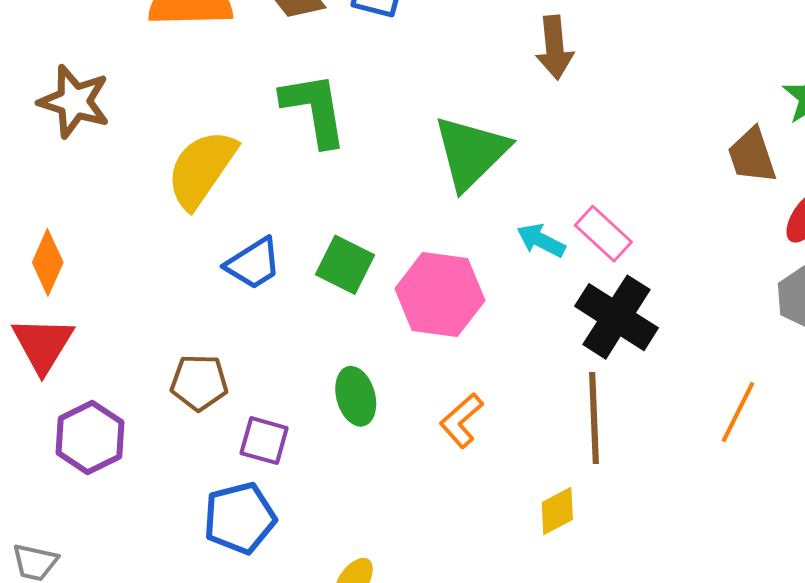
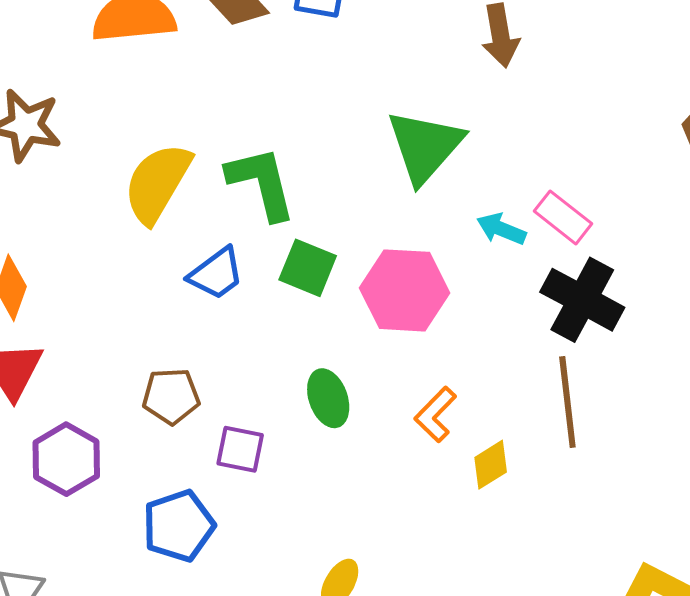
green L-shape: (314, 109) -> (261, 183), moved
yellow diamond: (557, 511) -> (491, 465), moved
blue pentagon: (240, 518) -> (179, 526), moved

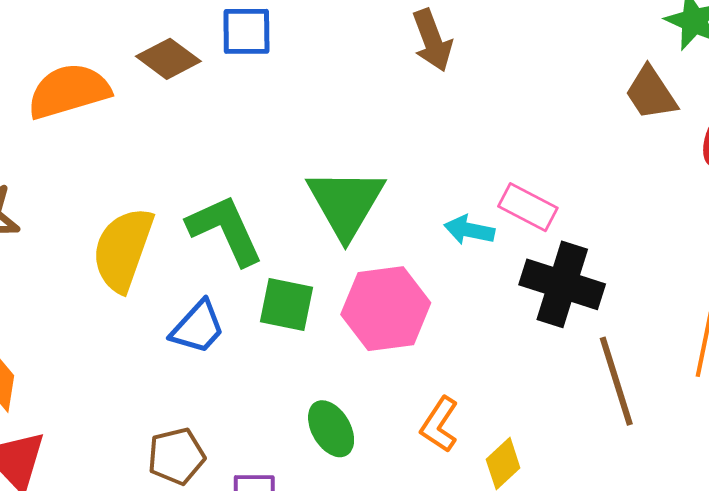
green triangle: (425, 146) -> (346, 203), moved
brown line: (567, 402) -> (616, 381), moved

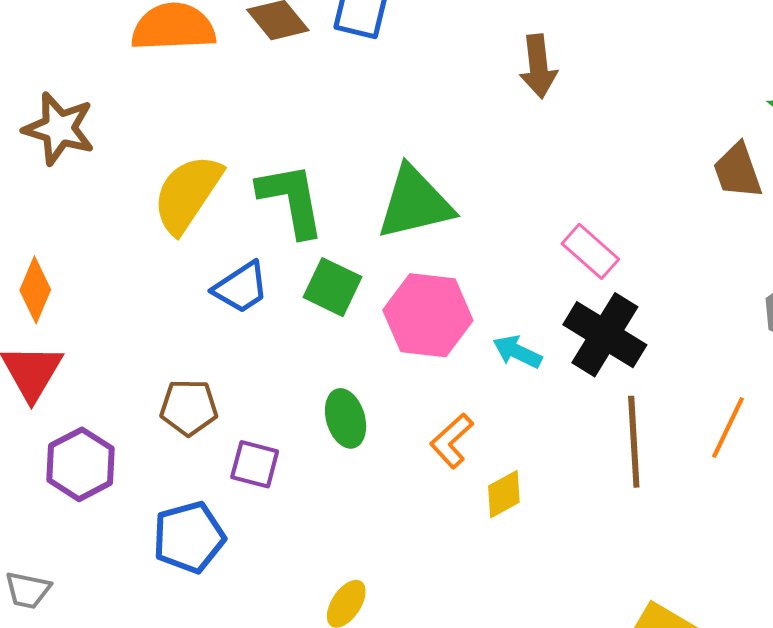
green triangle: (346, 203) -> (415, 203), turned 32
cyan arrow: (469, 230) -> (517, 352), moved

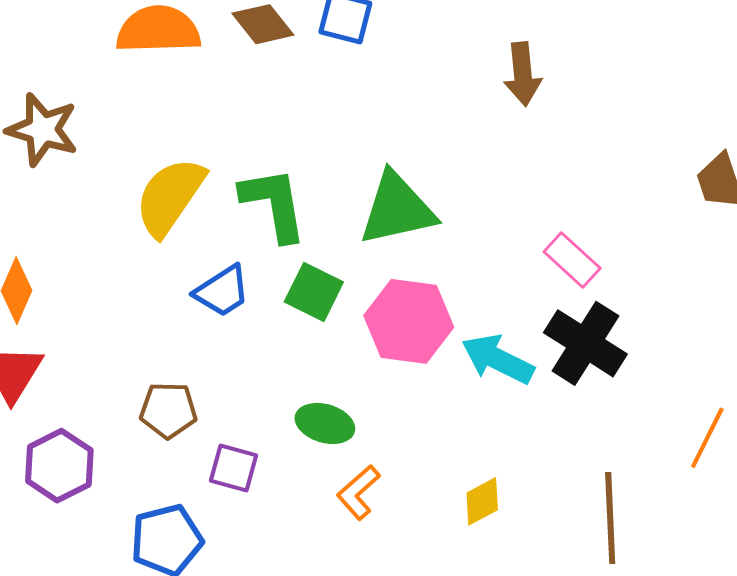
cyan arrow: (517, 352) -> (498, 359), size x1.5
green ellipse: (346, 418) -> (325, 423), turned -58
orange L-shape: (452, 441) -> (358, 492), moved
brown line: (634, 442) -> (610, 518), moved

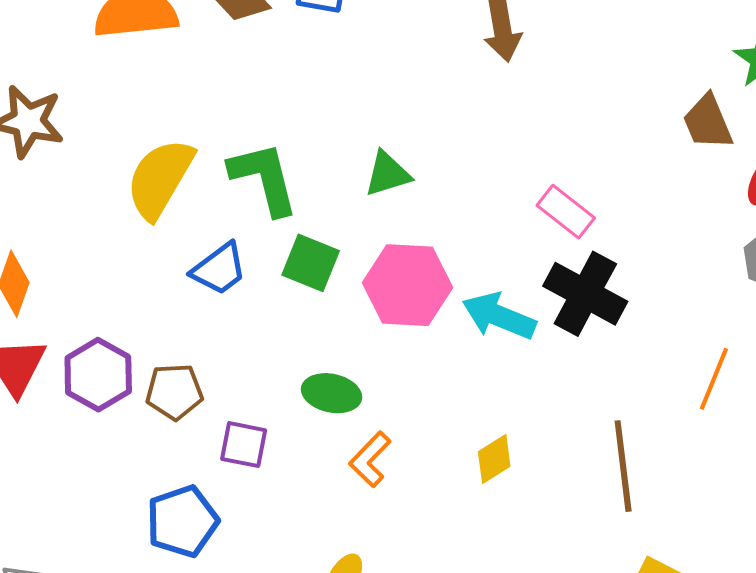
green triangle: (397, 209) -> (387, 174), size x0.6
purple hexagon: (59, 466) -> (98, 375), moved

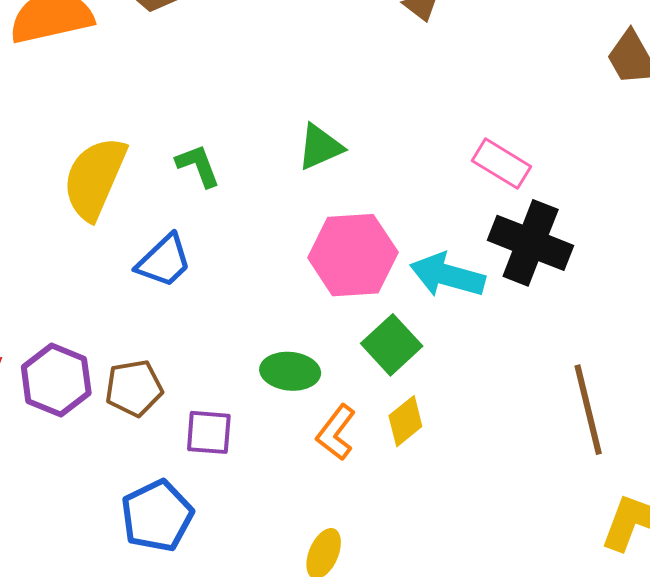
green L-shape: (264, 178) -> (198, 166), size x0.6
green square: (311, 263) -> (392, 345), moved, turned 32
yellow diamond: (494, 459) -> (405, 421), moved

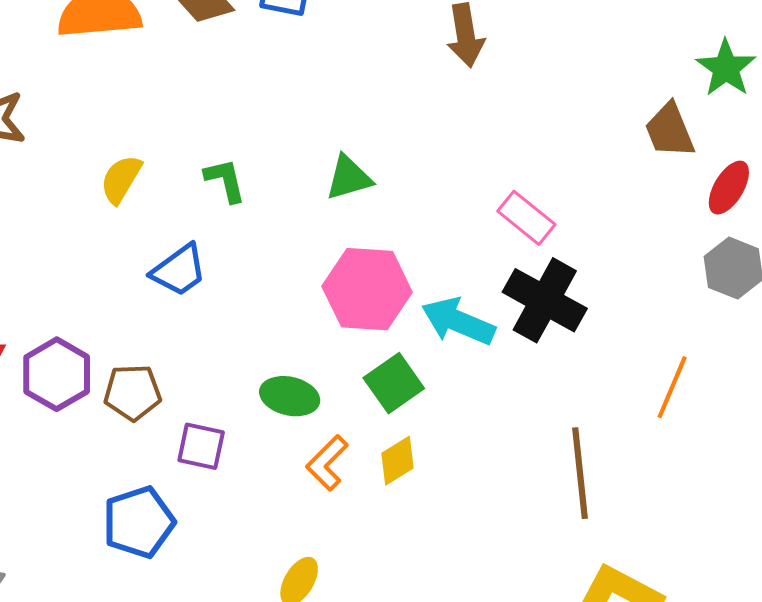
yellow semicircle: (95, 178) -> (121, 179), size x0.6

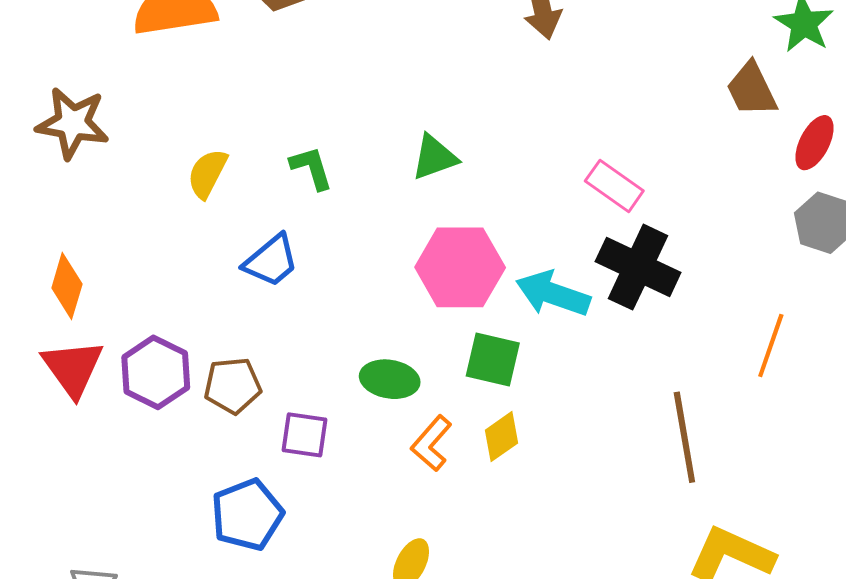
green square: (394, 383) -> (493, 360), turned -38

